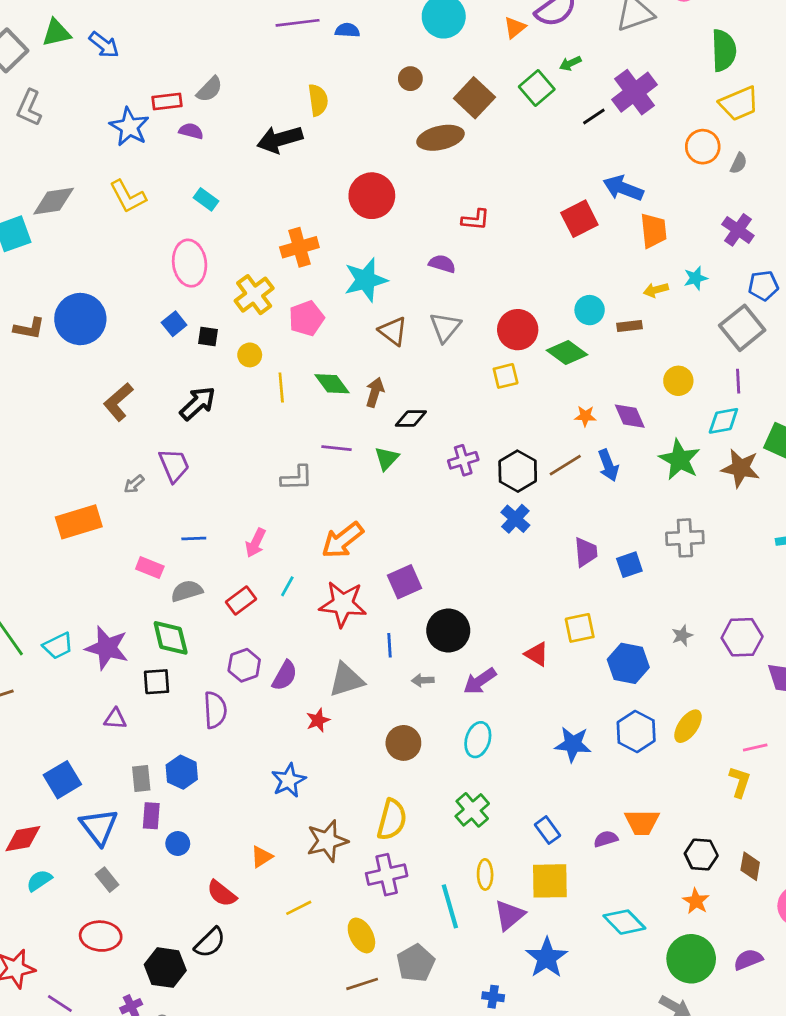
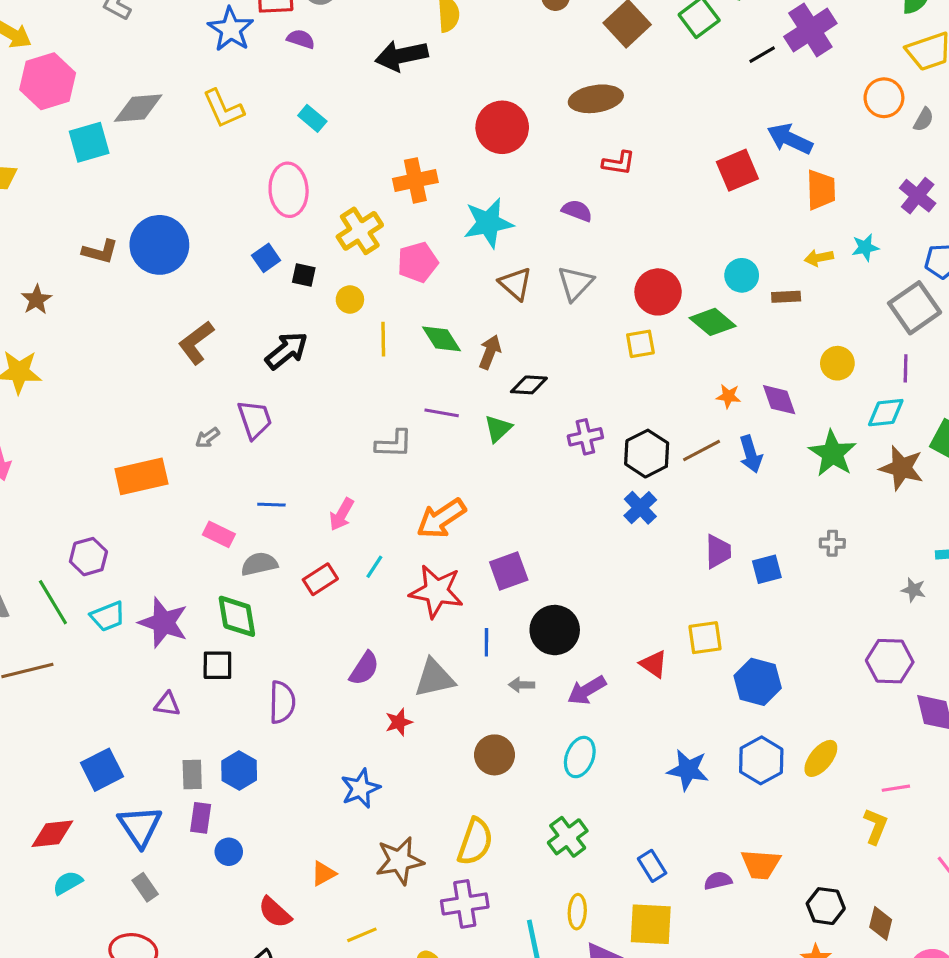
brown ellipse: (440, 138) -> (596, 99), moved
gray cross: (685, 538) -> (832, 543), size x0.6
gray star: (682, 635) -> (914, 590), moved, turned 30
purple hexagon: (244, 665) -> (88, 557), moved

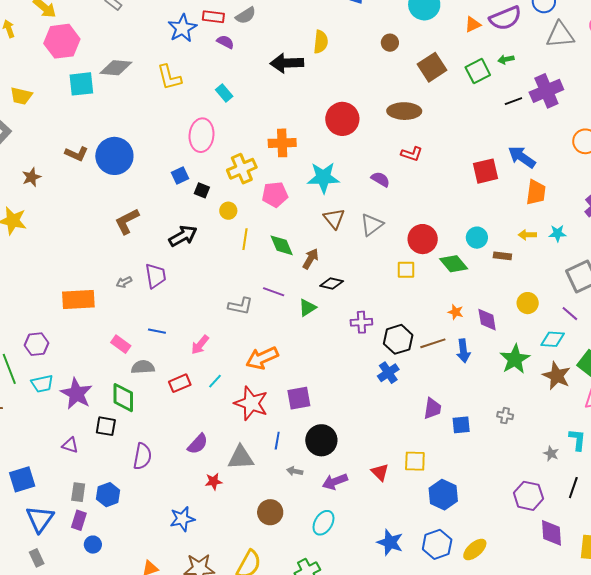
purple line: (906, 368) -> (570, 314), turned -60

